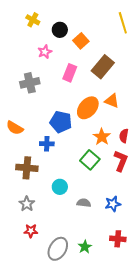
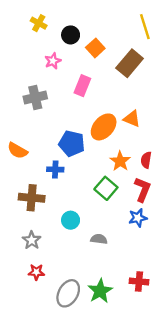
brown rectangle: (103, 67) -> (130, 63), moved
blue star: (113, 204) -> (138, 218), moved
green star: (85, 247) -> (100, 291), size x1.5

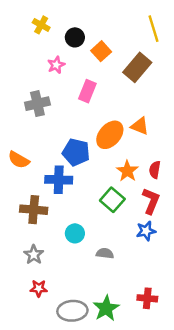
blue cross: (55, 169) -> (59, 180), size x1.5
gray ellipse: (68, 293) -> (72, 311), turned 56

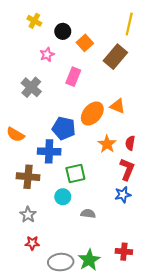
yellow line: (154, 29) -> (129, 24), turned 30
gray cross: (37, 104) -> (31, 87), turned -36
green square: (112, 200) -> (75, 174), moved, turned 36

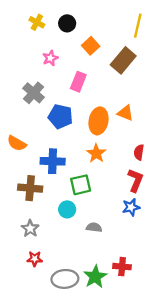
black circle: (63, 31) -> (67, 23), moved
orange ellipse: (92, 114) -> (99, 121), turned -30
blue pentagon: (64, 128) -> (60, 116), moved
orange star: (107, 144) -> (96, 153), moved
red cross: (124, 252) -> (122, 267), moved

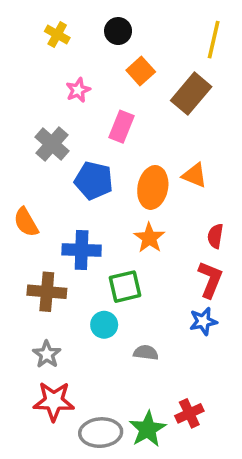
black circle: (67, 23) -> (118, 31), moved
orange semicircle: (17, 143) -> (26, 222), turned 30
red star: (35, 259) -> (54, 401), size x1.6
red cross: (122, 267) -> (189, 413), turned -30

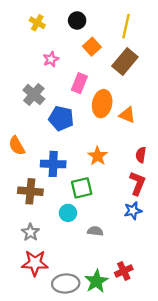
yellow line: (214, 40) -> (126, 26), moved
orange ellipse: (153, 187) -> (102, 104), moved

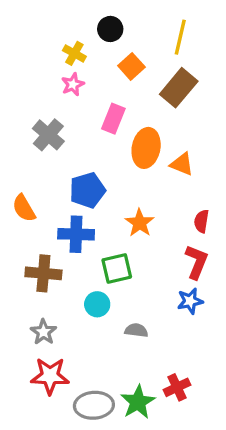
yellow cross: (37, 23) -> (74, 53), moved
blue pentagon: (61, 118) -> (87, 190), moved, turned -30

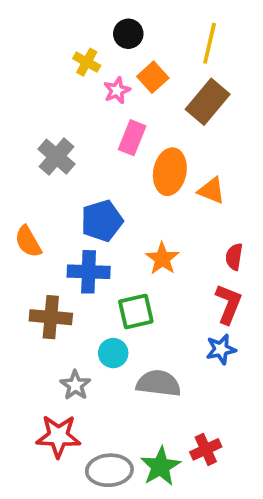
pink star: (73, 84) -> (117, 90), moved
gray semicircle: (136, 330) -> (159, 383), size x1.6
gray star: (43, 332) -> (75, 385), moved

